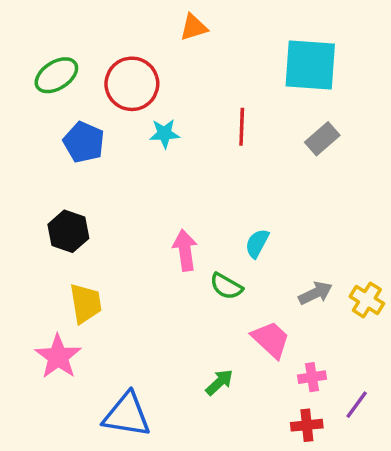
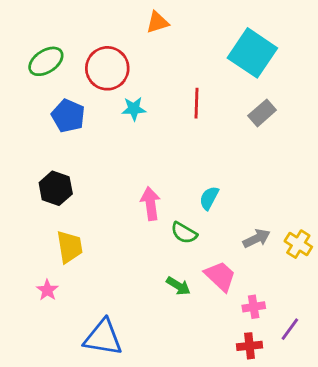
cyan square: (310, 65) -> (252, 53), turned 30
pink star: (58, 357) -> (47, 290), size x0.6
green arrow: (219, 382) -> (178, 286), moved, turned 75

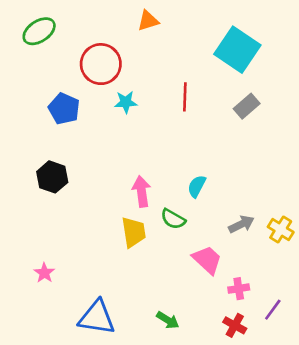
green ellipse: (46, 61) -> (39, 31), moved
yellow trapezoid: (70, 247) -> (134, 232), moved
green arrow: (178, 286) -> (168, 320), moved
red cross: (250, 346) -> (235, 325), turned 35

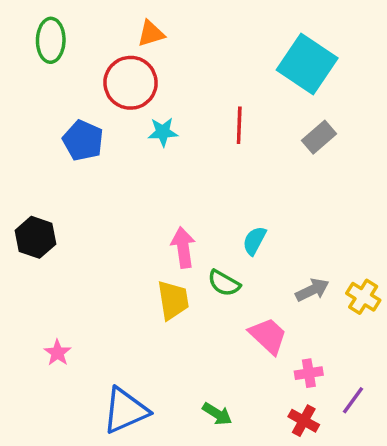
orange triangle: (148, 21) -> (151, 34), moved
green ellipse: (39, 31) -> (51, 40), turned -56
black hexagon: (52, 177) -> (35, 237), moved
blue triangle: (97, 317) -> (125, 410), turned -33

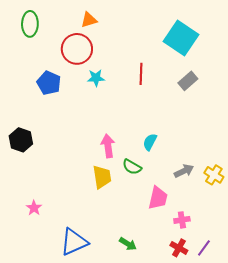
pink trapezoid: (268, 336) -> (158, 198), turned 60
purple line: (353, 400) -> (204, 248), moved

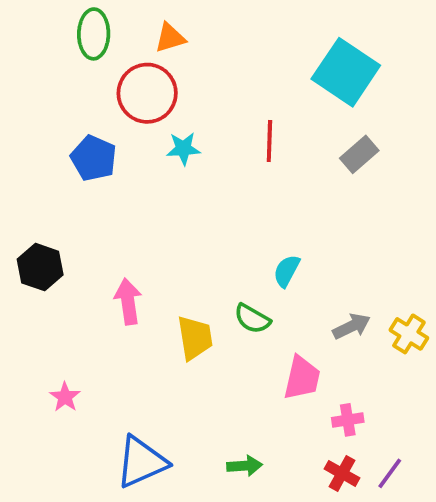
green ellipse: (30, 24) -> (94, 34), moved
pink arrow: (108, 146) -> (128, 301), moved
green arrow: (128, 244) -> (245, 466), turned -36

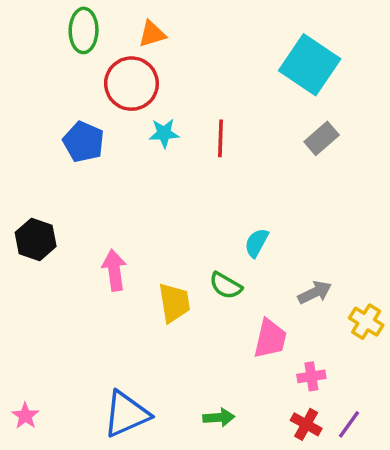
red line: (269, 141) -> (221, 138), moved
yellow cross: (409, 334) -> (366, 322), moved
pink star: (65, 397) -> (25, 416), moved

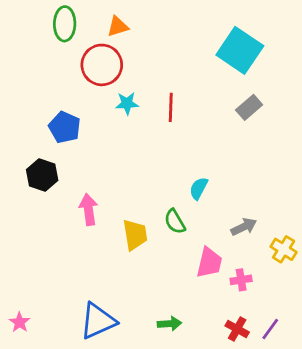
blue pentagon: (84, 142) -> (65, 127), moved
black hexagon: (36, 239) -> (42, 175), moved
green semicircle: (226, 286) -> (175, 221), turned 30
pink cross: (311, 376) -> (241, 280), moved

